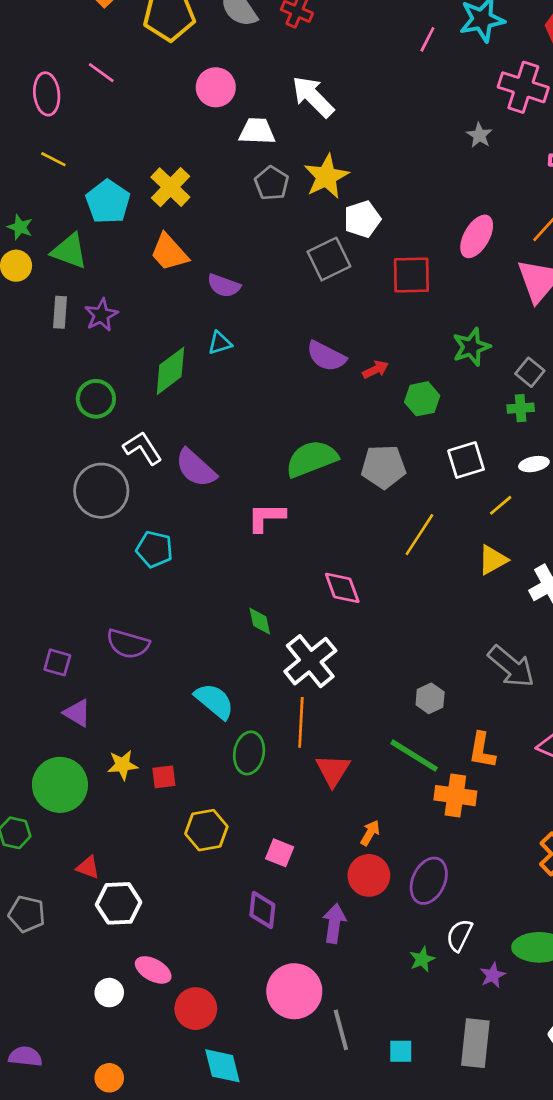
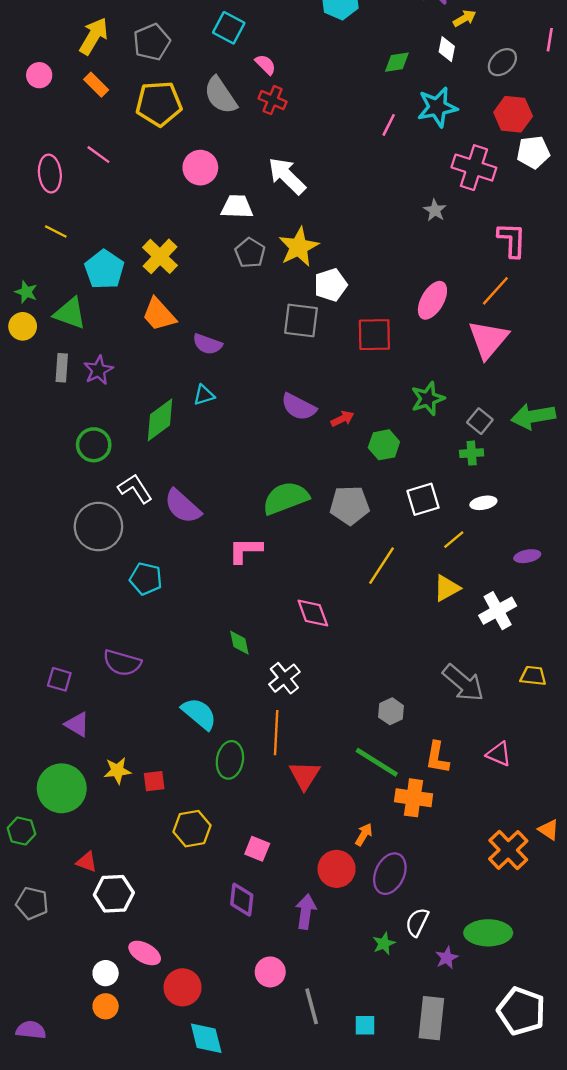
gray square: (329, 259) -> (301, 320), turned 33
white cross: (310, 661) -> (284, 678), size x0.7
orange arrow: (370, 833) -> (364, 835), moved
pink circle: (294, 991) -> (270, 972), size x0.6
orange circle: (109, 1078) -> (106, 1006), moved

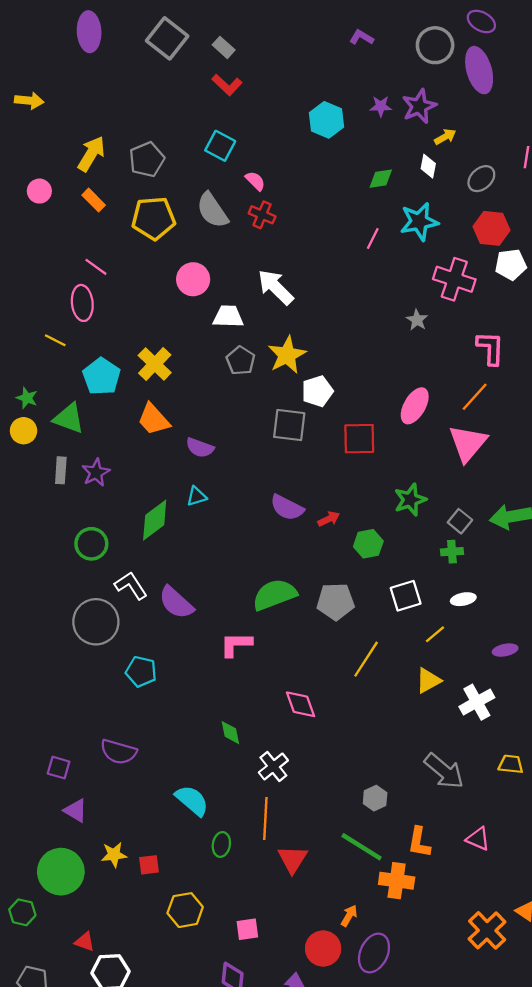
pink ellipse: (50, 174) -> (82, 303), moved
green ellipse: (230, 760) -> (221, 844), size x0.7
pink square: (257, 849) -> (247, 929), turned -30

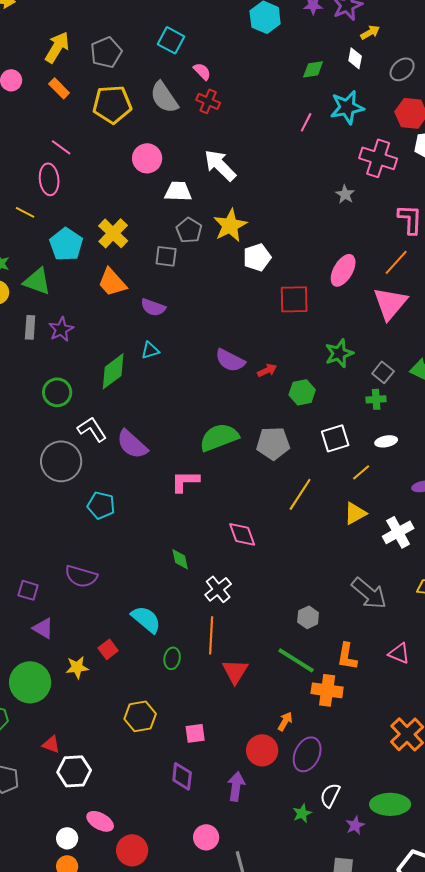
gray square: (289, 425) -> (166, 256), moved, size x0.7
red square: (149, 865) -> (108, 649), moved, turned -30

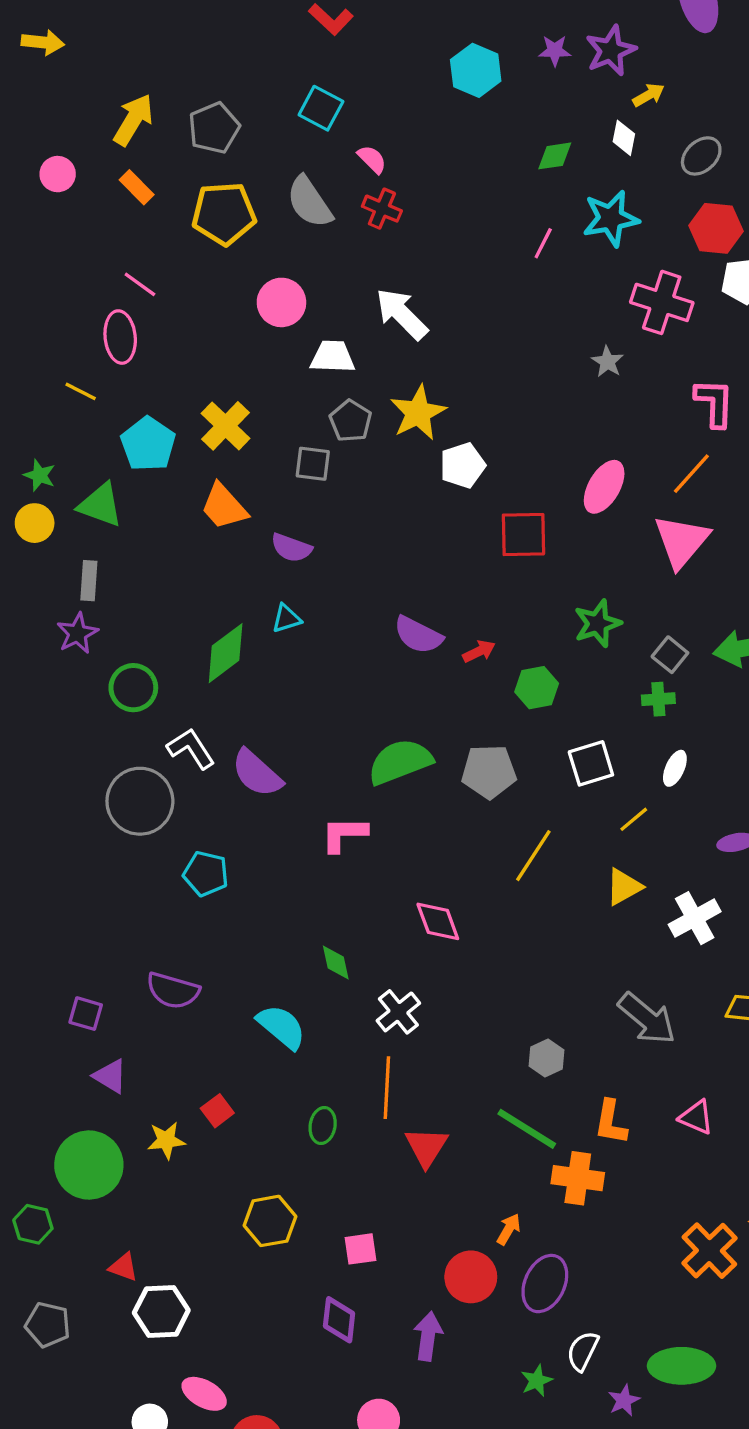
purple star: (61, 329) -> (77, 633), moved
white ellipse: (386, 441) -> (675, 768), turned -55
cyan semicircle: (146, 619) -> (281, 1027), moved

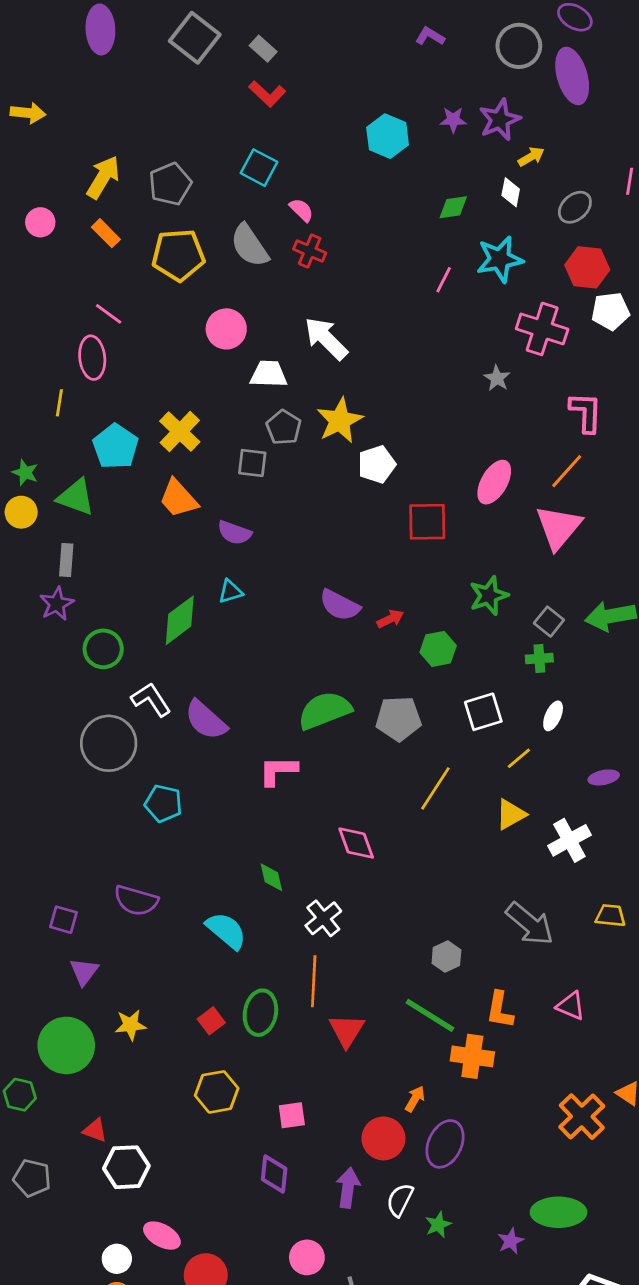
yellow line: (81, 391) -> (59, 403), turned 72
purple triangle: (110, 1076) -> (84, 972), turned 36
red square: (217, 1111) -> (211, 1021), moved
green ellipse: (323, 1125) -> (260, 1013), size x1.5
white semicircle: (583, 1351) -> (400, 1200), moved

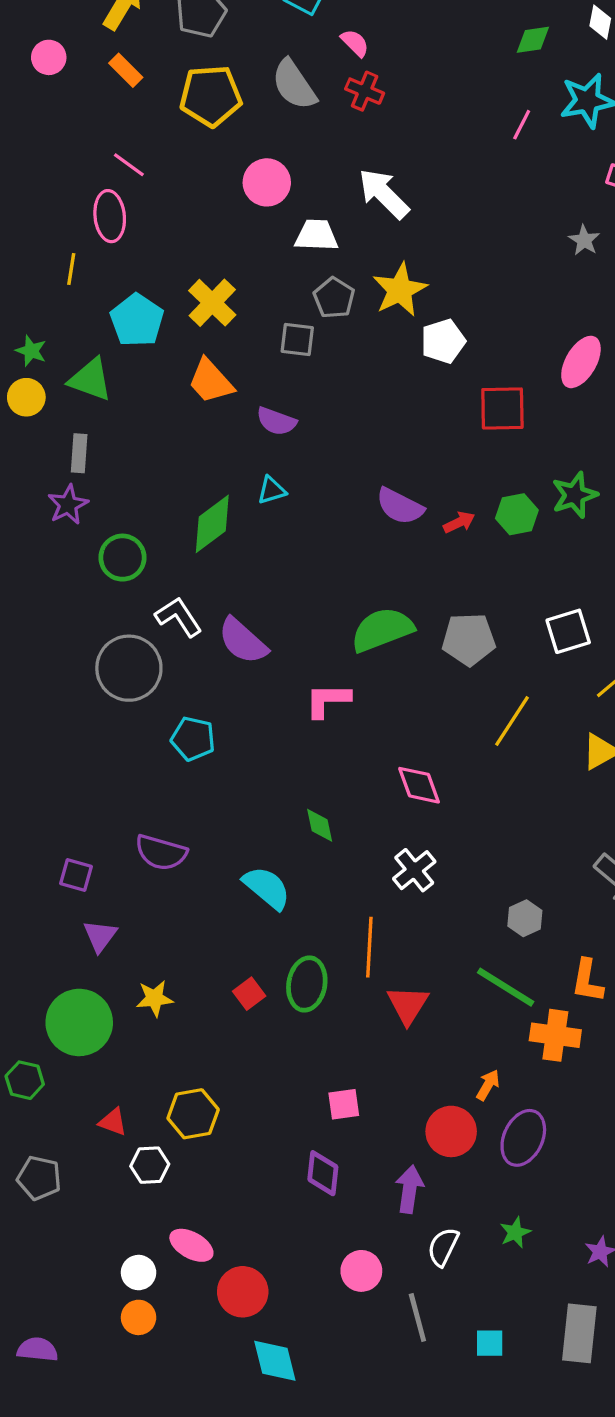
green hexagon: (438, 649) -> (517, 514), moved
white cross: (323, 918) -> (414, 870), moved
yellow hexagon: (217, 1092) -> (193, 1114), moved
white hexagon: (126, 1167) -> (150, 1165), size x0.7
white semicircle: (400, 1200) -> (443, 1247), moved

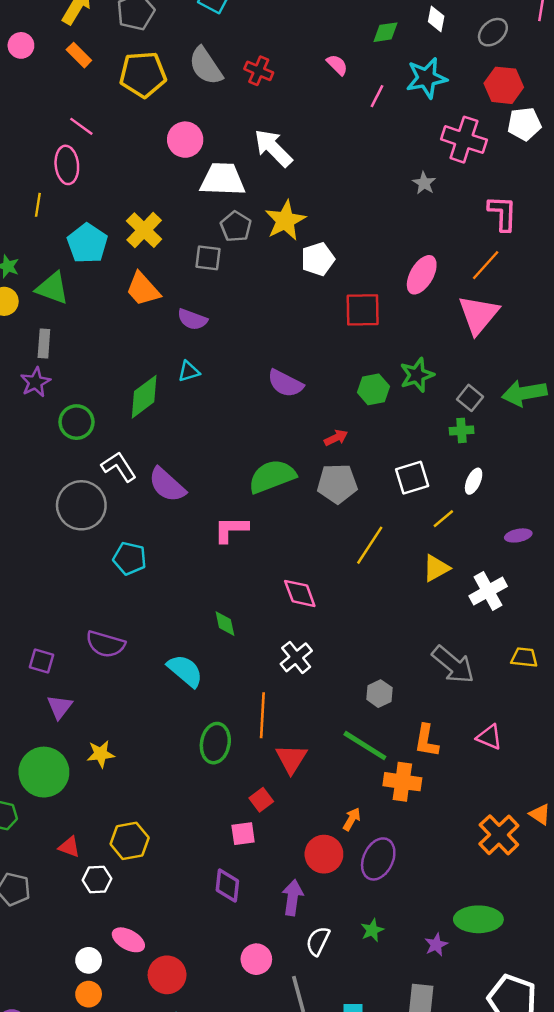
pink semicircle: (355, 43) -> (337, 65), moved
white trapezoid: (316, 235) -> (223, 179), size x1.4
red arrow: (459, 522) -> (336, 438), moved
red square: (249, 994) -> (261, 800), moved

